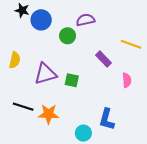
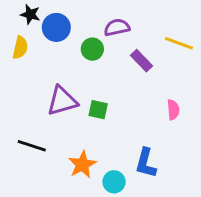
yellow line: (131, 44) -> (179, 43), moved
purple rectangle: (103, 59) -> (141, 61), moved
yellow semicircle: (15, 60) -> (20, 48), moved
orange star: (49, 114) -> (82, 165), moved, turned -30

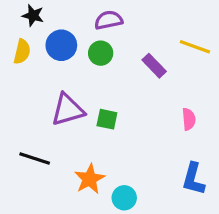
blue circle: (56, 27) -> (61, 45), moved
purple semicircle: (117, 27) -> (108, 20), moved
blue L-shape: (146, 163) -> (193, 179), moved

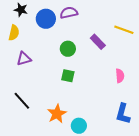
blue circle: (61, 45) -> (46, 19), moved
green circle: (101, 53) -> (68, 49), moved
purple triangle: (68, 110) -> (24, 59), moved, size x0.7
black line: (35, 158) -> (22, 101), turned 30

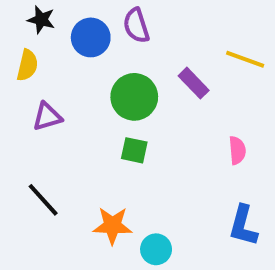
purple semicircle: (69, 13) -> (136, 26), turned -96
green circle: (68, 49) -> (134, 97), size x1.5
orange star: (57, 114) -> (112, 226), turned 30

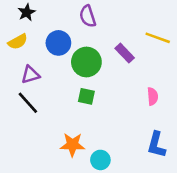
black star: (41, 20) -> (27, 12), turned 30
blue circle: (91, 37) -> (58, 43), moved
yellow semicircle: (27, 65) -> (18, 42), turned 48
black line: (43, 200) -> (28, 103), moved

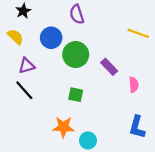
yellow semicircle: (18, 42) -> (15, 37), turned -108
purple rectangle: (125, 53) -> (109, 67), moved
green square: (86, 96) -> (76, 95), moved

